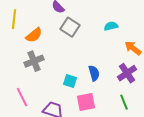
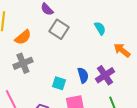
cyan semicircle: (111, 26) -> (100, 28), turned 72
purple cross: (127, 73) -> (105, 75), moved

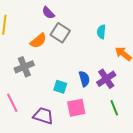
cyan semicircle: (100, 28) -> (101, 32), turned -144
orange semicircle: (23, 37) -> (38, 41), moved

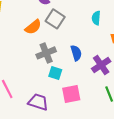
gray cross: (24, 67) -> (46, 53), moved
blue semicircle: (84, 79) -> (76, 53), moved

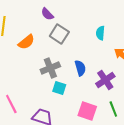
orange semicircle: (33, 27) -> (26, 42), moved
pink square: (71, 94) -> (87, 111), moved, turned 30

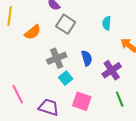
cyan square: (59, 88) -> (66, 78), turned 32
pink square: (87, 111) -> (82, 101), moved

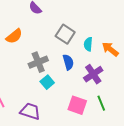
cyan semicircle: (107, 23) -> (88, 44), moved
gray square: (66, 24) -> (65, 34), moved
pink square: (82, 101) -> (77, 105), moved

